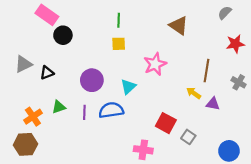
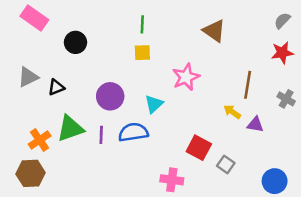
gray semicircle: (225, 13) -> (282, 21), moved
pink rectangle: (47, 15) -> (34, 18), moved
green triangle: (59, 107) -> (70, 128), size x1.6

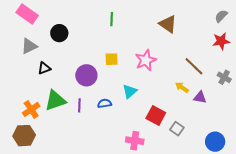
yellow square: (142, 53) -> (112, 59), moved
gray triangle: (28, 77) -> (29, 46), moved
brown line: (248, 85) -> (194, 66), turned -55
cyan triangle: (154, 104) -> (130, 91), moved
blue semicircle: (133, 132) -> (105, 103), size x0.6

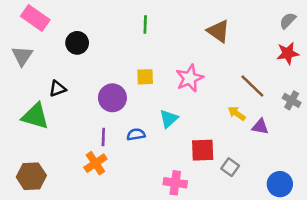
gray triangle: (29, 46) -> (22, 56), moved, turned -30
green triangle: (55, 100) -> (35, 116), moved, turned 35
orange cross: (31, 109) -> (95, 163), moved
red square: (156, 116) -> (203, 150), turned -30

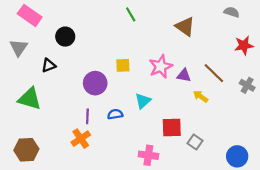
gray semicircle: (288, 21) -> (232, 12), moved, turned 64
green line: (145, 25) -> (131, 14), moved, turned -32
black triangle: (58, 89) -> (49, 65), moved
purple triangle: (260, 127) -> (184, 75), moved

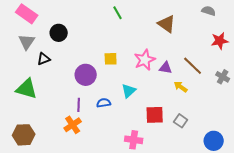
gray triangle: (19, 48) -> (27, 42), moved
gray square: (195, 142) -> (181, 121), moved

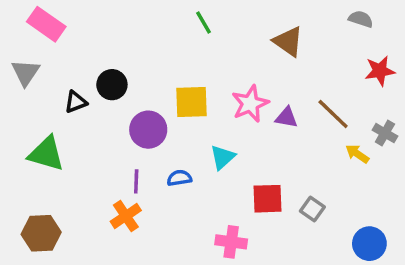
black circle: (59, 33) -> (112, 85), moved
gray triangle: (27, 42) -> (26, 73), moved
yellow square: (111, 59) -> (191, 102), size x1.5
yellow arrow: (181, 87) -> (357, 154), moved

